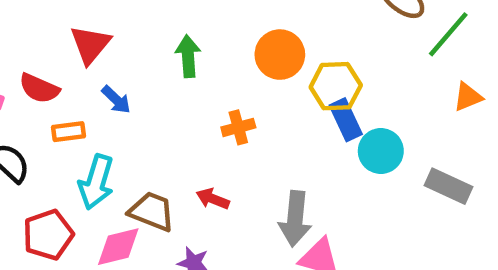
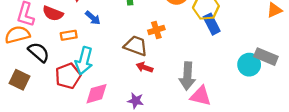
cyan circle: (381, 151) -> (249, 65), moved
brown trapezoid: (152, 211) -> (136, 46), moved
red pentagon: (48, 235) -> (68, 76), moved

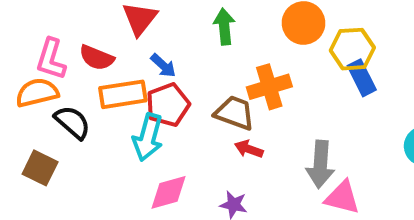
orange cross: (156, 30) -> (269, 87), size x1.5
orange rectangle: (69, 35) -> (123, 94), size x1.6
red pentagon: (68, 76) -> (168, 105), moved

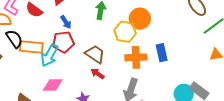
yellow hexagon: (352, 49) -> (125, 32), moved
orange cross: (269, 87) -> (136, 57), moved
orange rectangle: (123, 94) -> (31, 47), moved

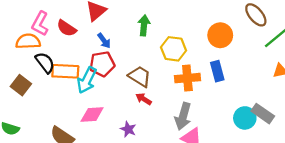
orange circle: (140, 19) -> (220, 35), moved

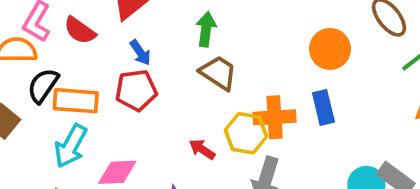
yellow hexagon: (174, 49) -> (246, 133), moved
black semicircle: (45, 63) -> (43, 86), turned -110
brown trapezoid: (140, 76) -> (218, 73), moved
cyan arrow: (87, 80) -> (71, 146), moved

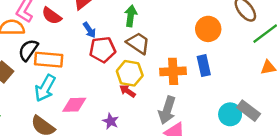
red pentagon: (136, 90) -> (103, 50), moved
yellow hexagon: (246, 133) -> (130, 73), moved

